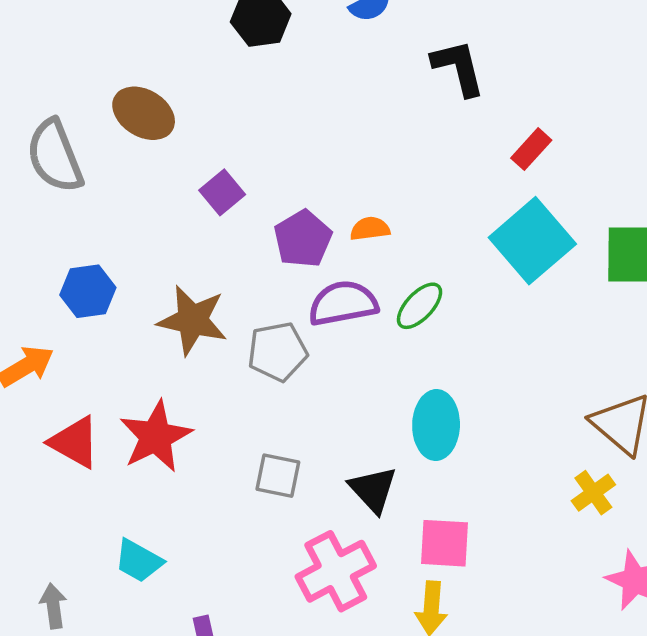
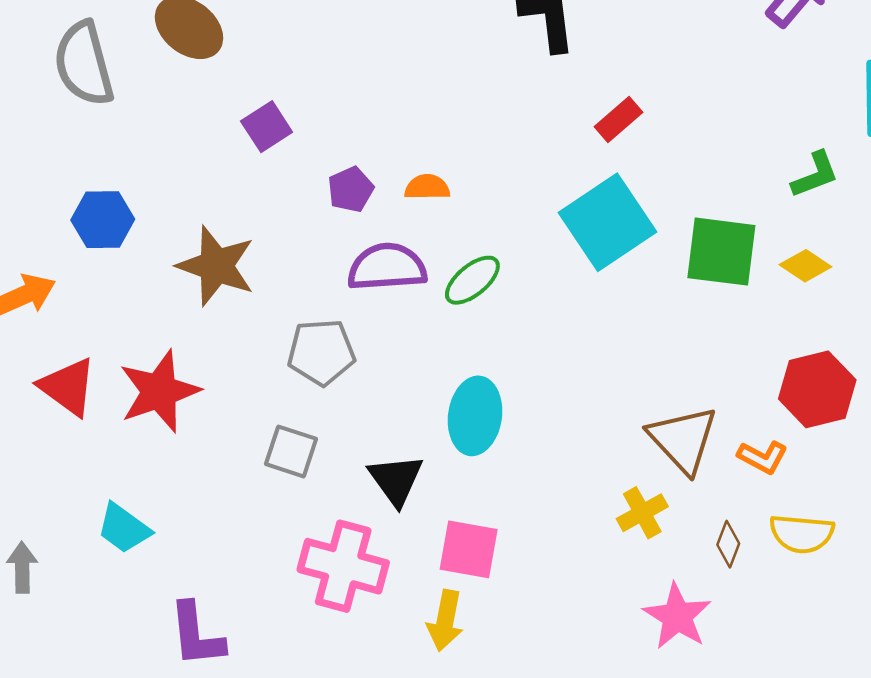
purple pentagon: (303, 239) -> (351, 190), size x0.7
gray pentagon: (277, 352) -> (321, 352), moved
pink cross: (336, 571) -> (343, 566), turned 36

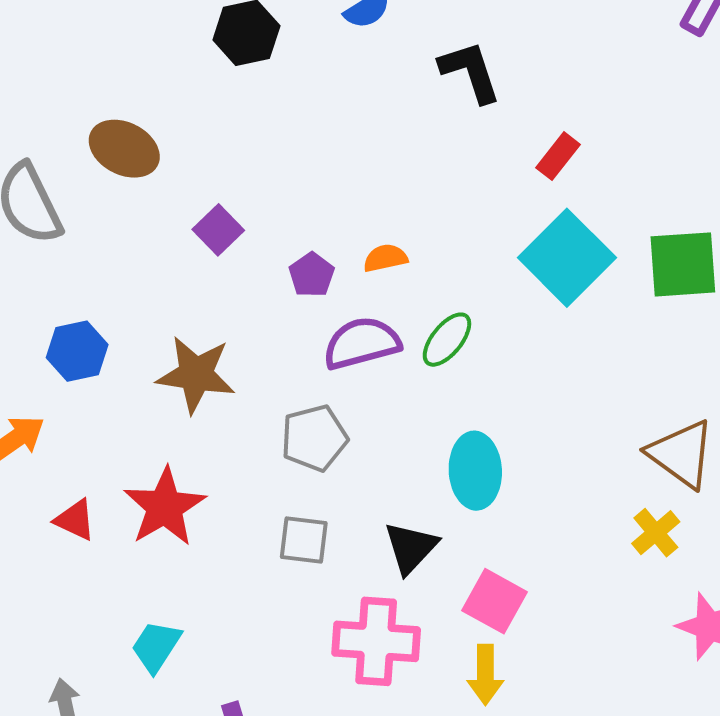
red triangle: (68, 387) -> (75, 520), size x0.7
black triangle: (396, 480) -> (411, 548), turned 30
cyan trapezoid: (124, 528) -> (156, 646), turned 98
pink square: (469, 549) -> (495, 601), turned 30

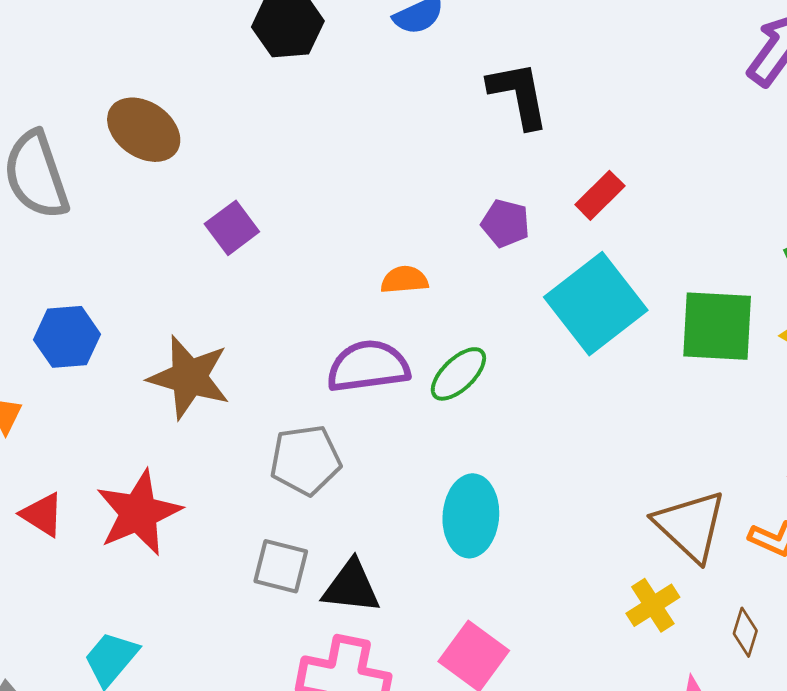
purple pentagon: (312, 275) -> (505, 223), moved, turned -30
black triangle: (411, 548) -> (351, 587), moved, turned 46

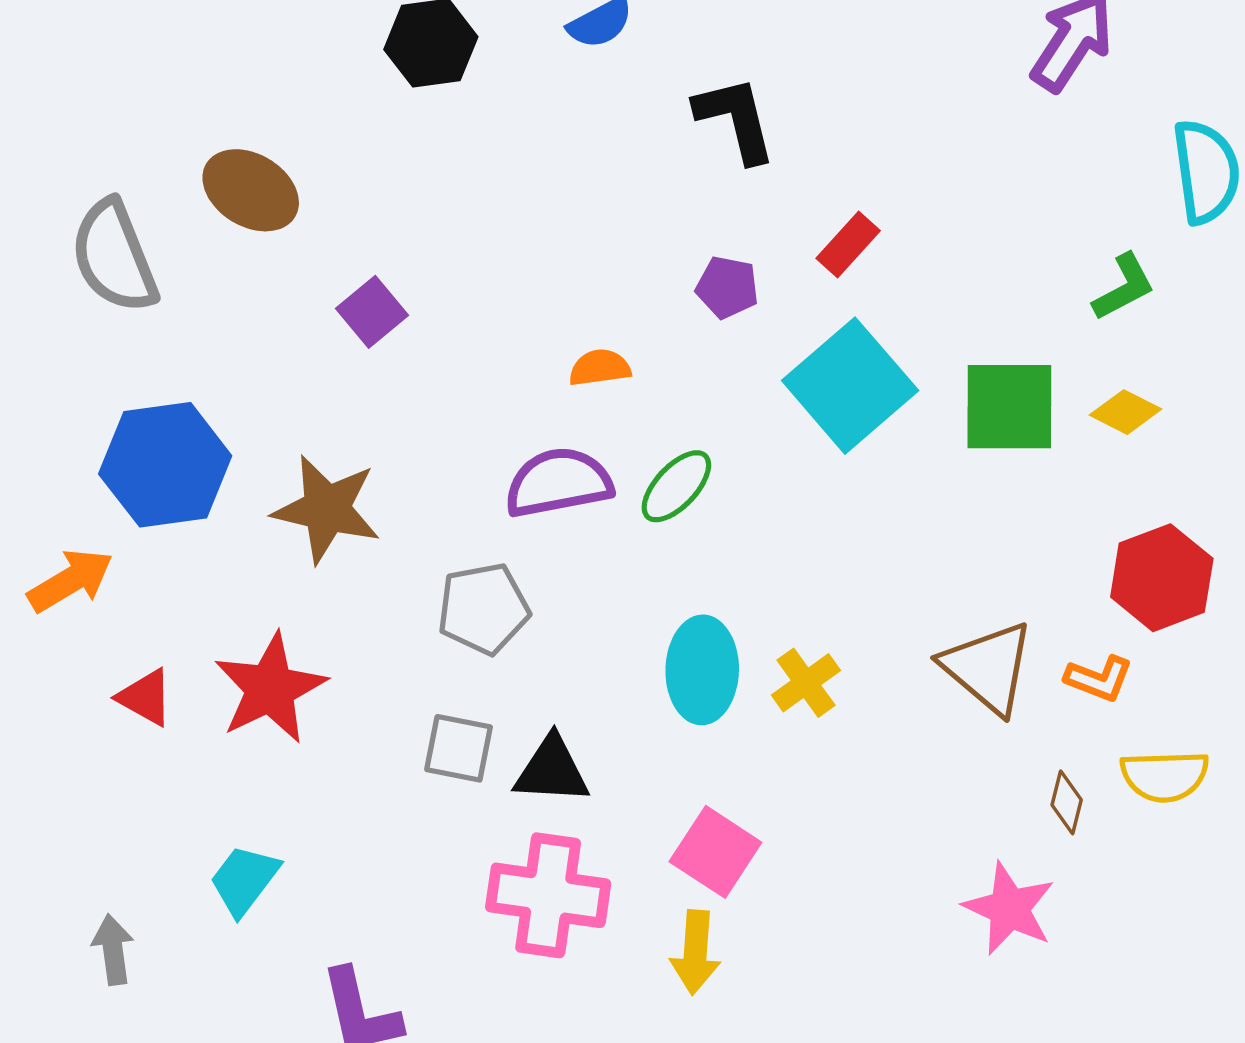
blue hexagon: (67, 337) -> (165, 465), size x1.5
yellow cross: (653, 605) -> (806, 683), moved

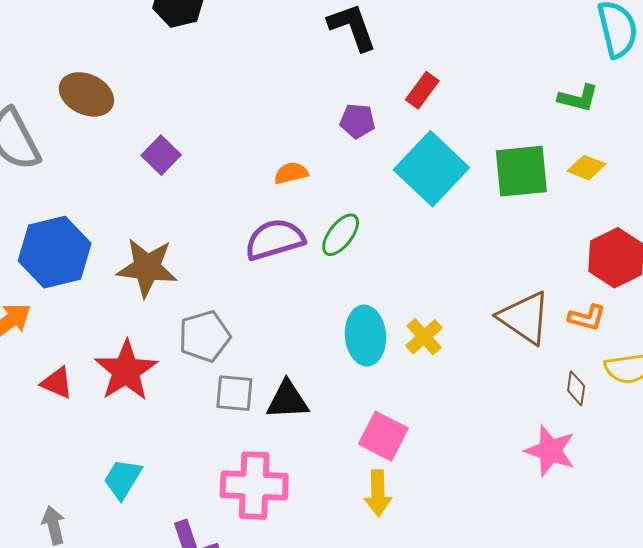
green L-shape: (1124, 287) -> (578, 98), turned 48
gray pentagon: (483, 609) -> (204, 336), moved
pink cross: (548, 895) -> (254, 486), moved

